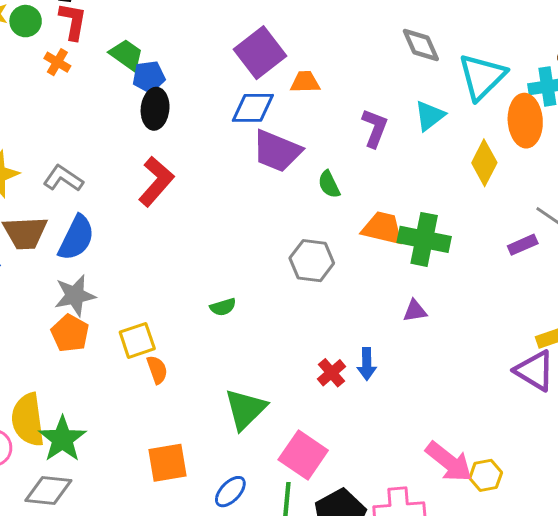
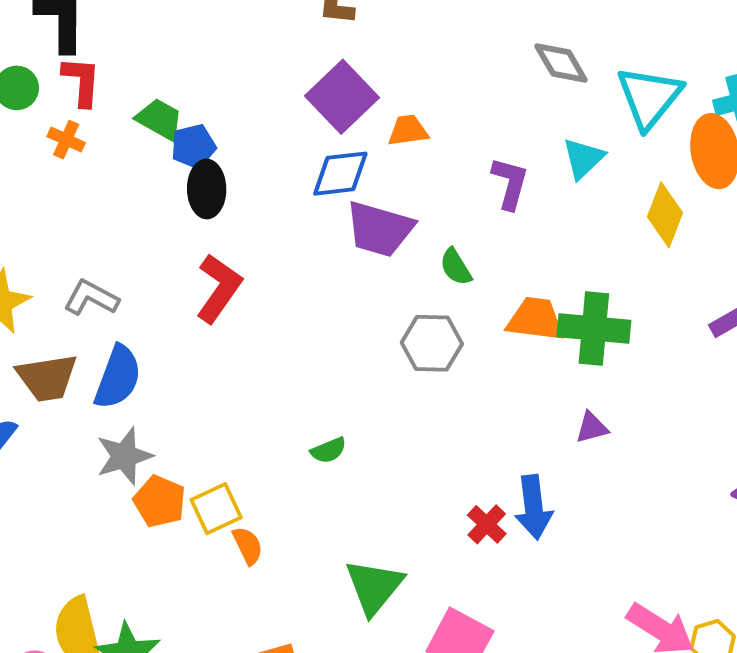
gray hexagon: (312, 261) -> (432, 343), moved
orange pentagon: (70, 333) -> (160, 501), moved
blue arrow: (367, 364) -> (534, 507), size x1.4

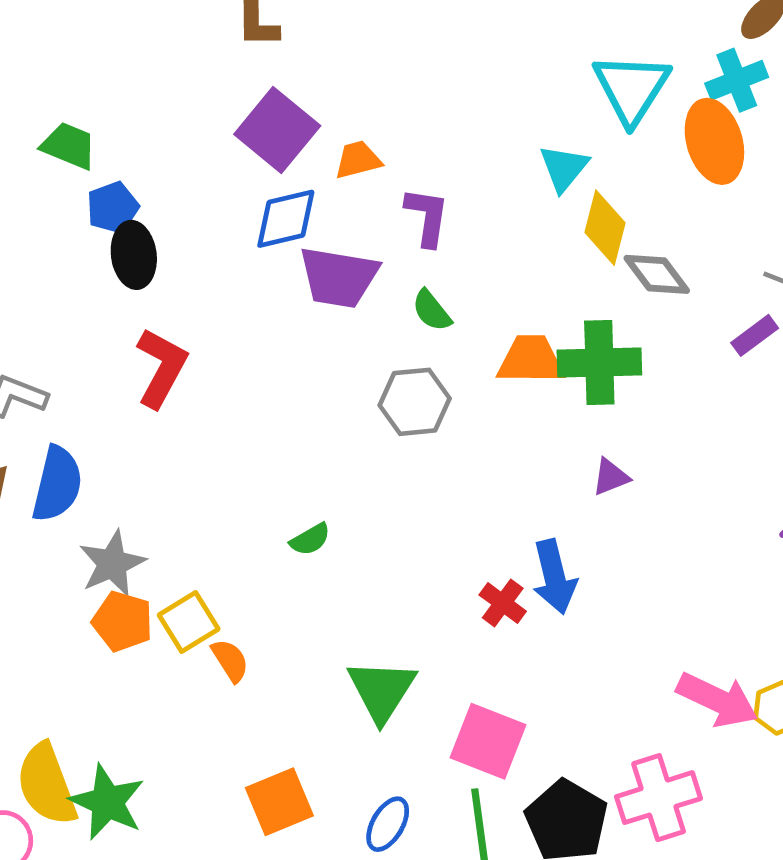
gray diamond: (561, 63) -> (657, 274), moved
green trapezoid: (160, 119) -> (69, 146), moved
purple L-shape: (510, 183) -> (427, 217), moved
yellow diamond: (665, 215) -> (605, 228), moved
gray star: (124, 456) -> (112, 564), moved

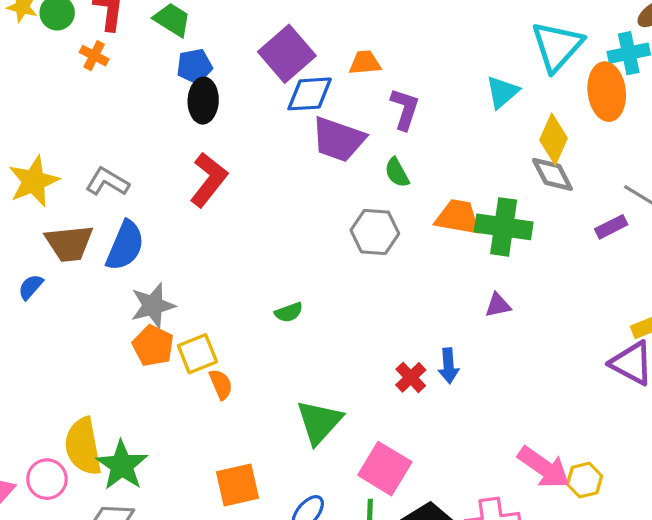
purple square: (277, 130) -> (287, 54), moved
yellow diamond: (605, 228) -> (553, 139), moved
blue arrow: (554, 577) -> (449, 366), size x0.7

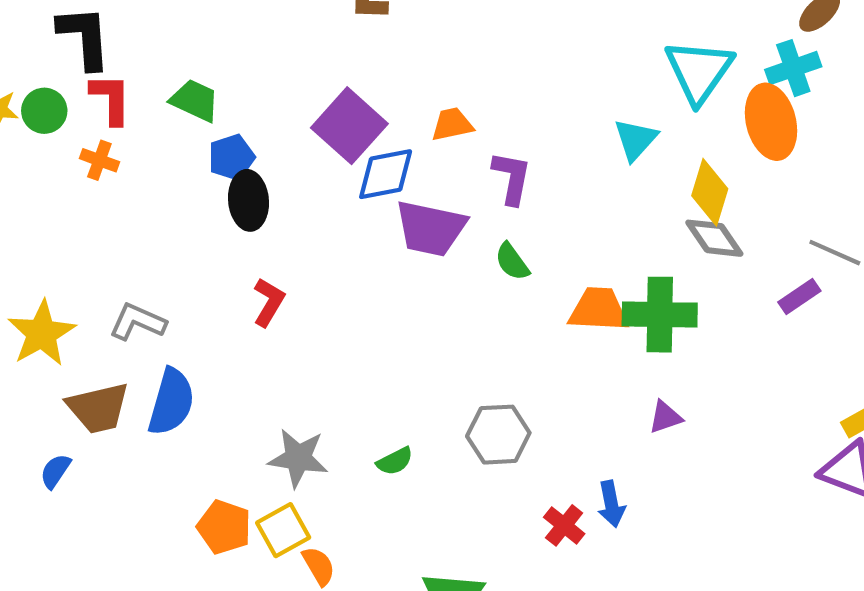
red L-shape: (209, 180) -> (269, 302), size x0.7
gray hexagon: (375, 232) -> (498, 435), moved
gray star: (153, 306) -> (298, 458), moved, turned 30

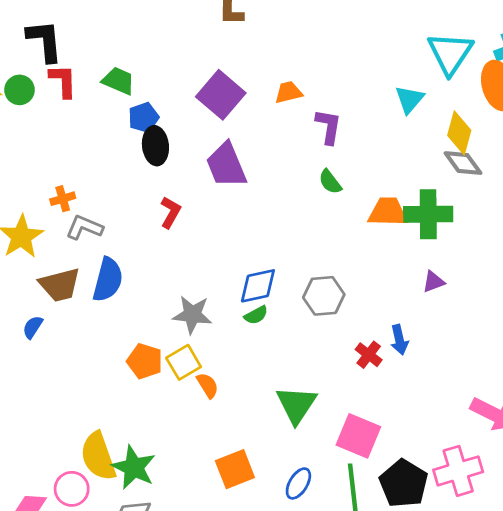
orange cross: (99, 160) -> (63, 199), moved, turned -35
blue diamond: (386, 174) -> (258, 286), moved
purple trapezoid: (431, 228) -> (226, 165), moved, turned 57

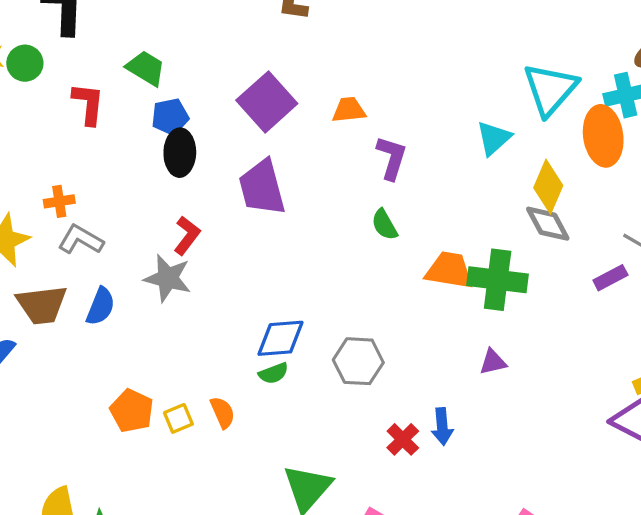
red L-shape: (63, 81) -> (88, 104), moved
blue semicircle: (108, 280) -> (101, 306), size x0.7
gray star: (192, 315) -> (168, 278), moved
yellow square: (184, 362) -> (178, 418), size x0.7
orange semicircle: (208, 385) -> (222, 413), moved

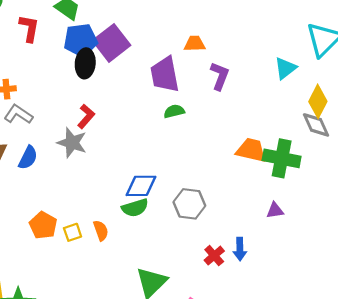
purple square: (267, 102) -> (112, 43), moved
blue pentagon: (170, 117) -> (81, 40), size x1.4
purple trapezoid: (262, 187) -> (165, 74), moved
green semicircle: (384, 225) -> (174, 111), moved, turned 102
green semicircle: (273, 373) -> (135, 208), size x1.4

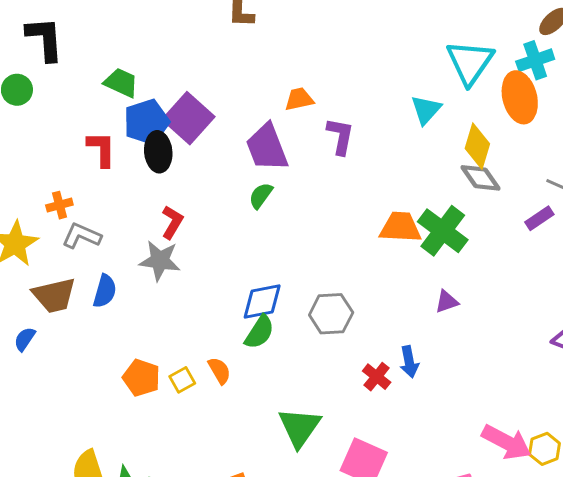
red L-shape: (29, 28) -> (101, 149), moved
green semicircle: (174, 111) -> (261, 196), moved, turned -30
green cross: (282, 158) -> (443, 231), turned 36
green semicircle: (135, 208) -> (259, 332), turned -30

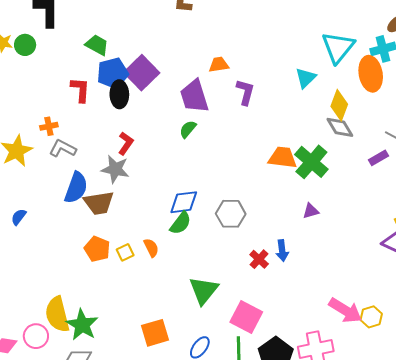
blue semicircle: (105, 291) -> (76, 188), size x1.4
brown trapezoid: (54, 295) -> (99, 203), moved

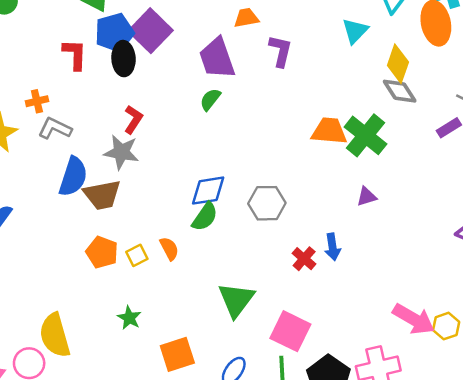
green star: (82, 325) -> (129, 318), moved, size x0.6

